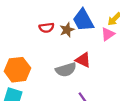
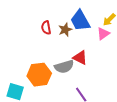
red semicircle: (47, 28) -> (46, 28), turned 88
orange hexagon: (17, 70) -> (39, 75), moved

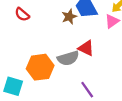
red semicircle: (46, 28) -> (22, 14), moved, turned -40

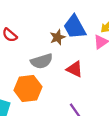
gray semicircle: (68, 58) -> (42, 61), moved

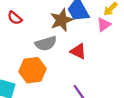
brown star: (58, 37) -> (61, 20), size x1.5

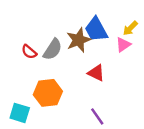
red semicircle: (15, 18) -> (29, 52), moved
gray semicircle: (46, 43) -> (53, 49), moved, turned -40

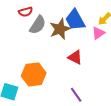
gray semicircle: (53, 49) -> (38, 25), moved
red semicircle: (29, 52) -> (26, 12), moved, turned -56

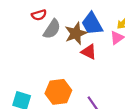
red triangle: (75, 57) -> (89, 52), moved
orange hexagon: (34, 74) -> (58, 92), moved

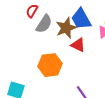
red semicircle: (39, 15) -> (32, 11), turned 136
orange hexagon: (58, 92) -> (50, 65), moved

